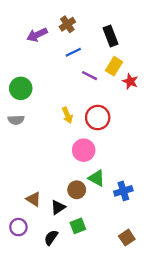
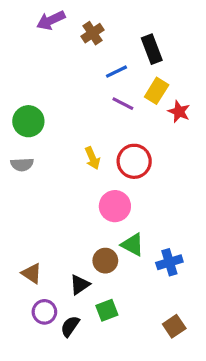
purple arrow: (37, 35) -> (51, 20), moved
blue line: (73, 52) -> (117, 72), moved
brown triangle: (34, 199) -> (32, 273), moved
purple circle: (18, 227) -> (44, 312), moved

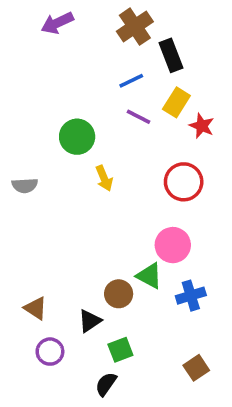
brown cross: (92, 33) -> (135, 27), moved, size x1.4
green circle: (28, 121) -> (77, 137), moved
red circle: (134, 161) -> (184, 182), moved
pink circle: (115, 206) -> (173, 245), moved
black semicircle: (70, 326) -> (106, 384), moved

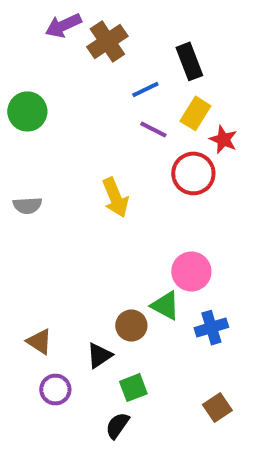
brown cross: (135, 27) -> (107, 41), moved
green circle: (77, 137) -> (27, 111), moved
yellow arrow: (104, 178) -> (115, 197), size x1.4
red circle: (184, 182) -> (193, 173), moved

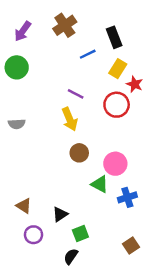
purple arrow: (63, 25) -> (23, 31), moved, turned -30
purple line: (153, 129) -> (76, 94), moved
brown circle: (131, 326) -> (79, 153), moved

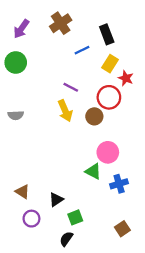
brown circle: (79, 153) -> (94, 116), moved

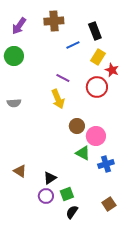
brown cross: (61, 23) -> (54, 21), turned 30
brown circle: (94, 116) -> (77, 126), moved
purple circle: (31, 219) -> (46, 196), moved
black semicircle: (66, 239) -> (72, 212), moved

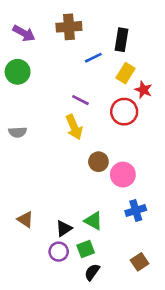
purple arrow: (19, 26) -> (24, 33), turned -96
black rectangle: (95, 31) -> (122, 40), turned 30
green triangle: (83, 153) -> (93, 221), moved

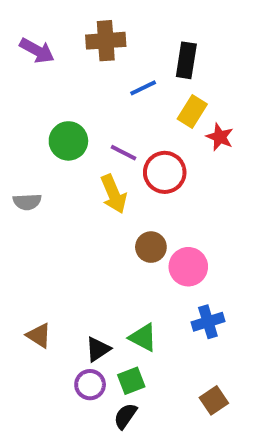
green circle: (18, 72) -> (68, 141), moved
red circle: (124, 112) -> (165, 172), moved
black semicircle: (92, 272) -> (125, 416), moved

